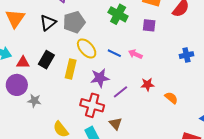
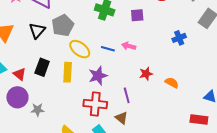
red triangle: (23, 62) -> (20, 74), turned 48
purple line: (121, 92) -> (127, 95), moved, turned -56

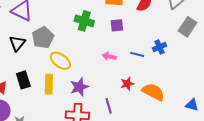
blue line: (108, 49) -> (137, 54), moved
black rectangle: (42, 67) -> (23, 80), turned -36
orange semicircle: (172, 83) -> (153, 92), size x1.6

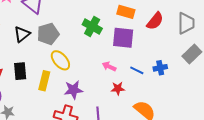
purple square: (117, 25) -> (123, 38), size x1.6
red star: (127, 84) -> (118, 88), moved

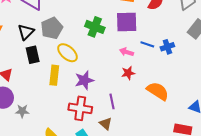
green cross: (92, 26) -> (95, 27), moved
pink arrow: (109, 66) -> (127, 52), moved
blue line: (137, 70) -> (147, 44), moved
black rectangle: (20, 71) -> (33, 55), moved

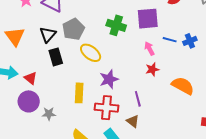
pink arrow: (127, 52) -> (149, 49), turned 48
yellow rectangle: (54, 75) -> (79, 93), moved

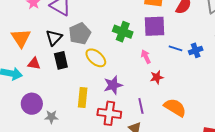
pink arrow: (149, 49) -> (146, 57), moved
red triangle: (31, 78) -> (34, 64), moved, turned -32
orange semicircle: (183, 86) -> (175, 107), moved

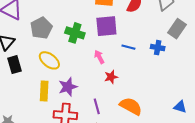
gray pentagon: (80, 34) -> (41, 28), moved
blue cross: (196, 50) -> (158, 48), moved, turned 32
yellow rectangle: (83, 97) -> (44, 91), moved

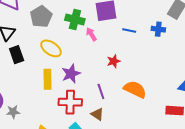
pink arrow: (99, 57) -> (91, 34), moved

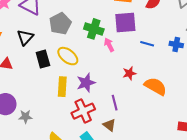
black rectangle: (17, 55) -> (43, 59), moved
orange semicircle: (135, 89) -> (155, 86), moved
red cross: (70, 102) -> (83, 111), turned -30

